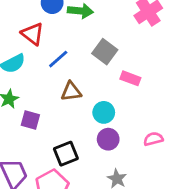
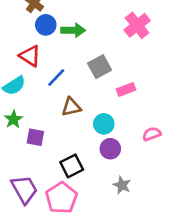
gray square: (105, 52) -> (100, 67), turned 30
pink rectangle: (130, 78) -> (126, 89), turned -36
pink semicircle: (153, 139) -> (152, 134), moved

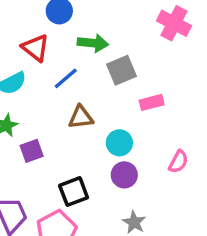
pink cross: (137, 25) -> (174, 23), turned -30
green arrow: (73, 30) -> (93, 43), moved
pink semicircle: (152, 134) -> (178, 162), turned 132
purple square: (35, 137) -> (32, 151), turned -36

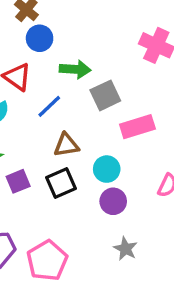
pink rectangle: (152, 102) -> (137, 127), size x1.4
black square: (74, 192) -> (61, 183), moved

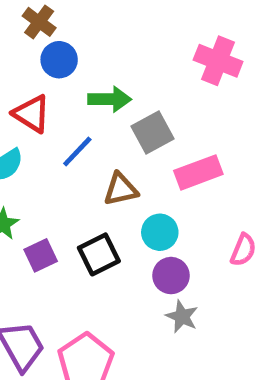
brown triangle: (66, 145) -> (121, 189), moved
gray star: (125, 249) -> (182, 317), moved

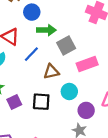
blue circle: (59, 60) -> (32, 12), moved
black square: (99, 254) -> (41, 102), turned 30
purple circle: (171, 276) -> (86, 110), moved

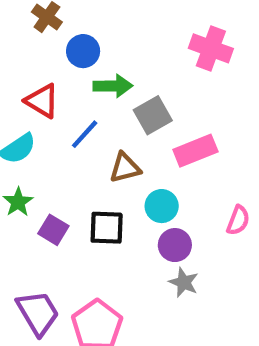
purple square: (14, 102) -> (53, 230), turned -32
purple circle: (86, 110) -> (175, 245), moved

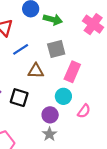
green arrow: (113, 86) -> (53, 19), moved
pink rectangle: (195, 151) -> (72, 72), turned -60
cyan circle: (162, 206) -> (63, 96), moved

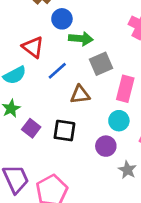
green arrow: (53, 19) -> (81, 39), moved
gray star: (49, 134) -> (127, 170), moved

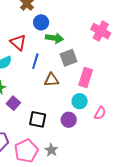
blue line: (57, 71) -> (35, 61), turned -35
black square: (64, 131) -> (38, 119), moved
gray star: (127, 170) -> (51, 150), moved

